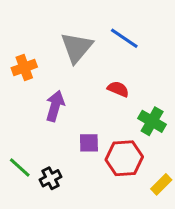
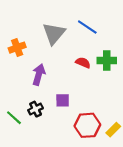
green cross: (152, 121) -> (107, 60), moved, turned -30
red hexagon: (124, 158) -> (87, 125), moved
black cross: (50, 178) -> (36, 109), moved

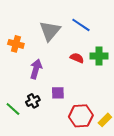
orange cross: (17, 48) -> (16, 44), turned 35

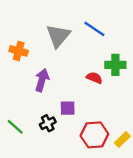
red semicircle: (77, 58) -> (94, 78), moved
black cross: (33, 101) -> (48, 123), moved

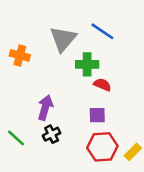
green cross: (115, 65) -> (87, 64), moved
purple arrow: (42, 80) -> (45, 108), moved
purple square: (68, 108) -> (97, 115), moved

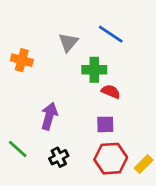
gray triangle: (63, 39) -> (68, 42), size x0.7
black cross: (52, 134) -> (59, 157), moved

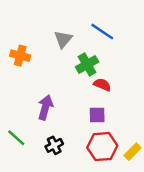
green cross: (94, 70) -> (87, 64), turned -30

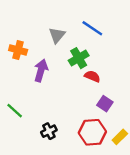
purple arrow: (45, 107) -> (41, 71), moved
purple square: (97, 115) -> (105, 104), moved, turned 35
green line: (16, 138) -> (15, 111), moved

